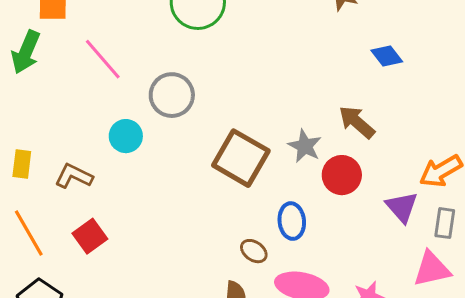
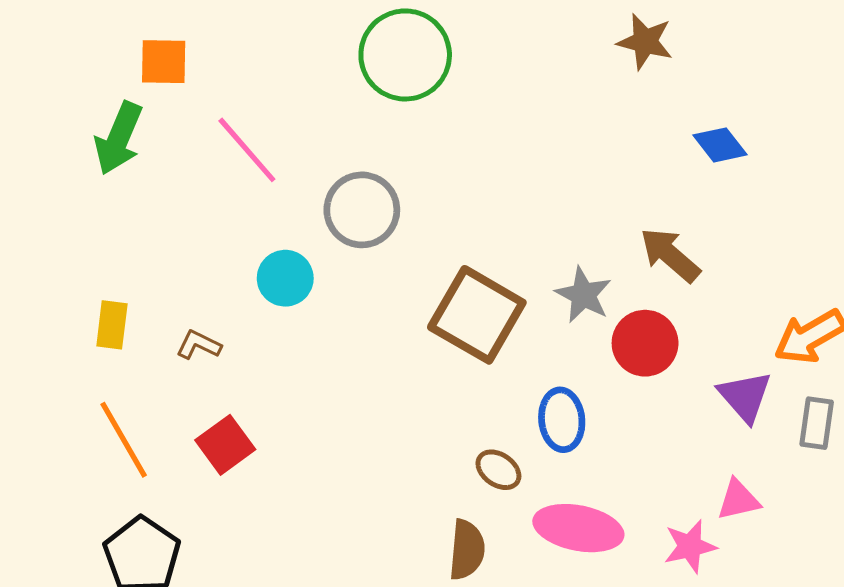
brown L-shape: (74, 176) -> (199, 345), size x0.7
pink triangle: (432, 269) -> (738, 500), moved, size x0.7

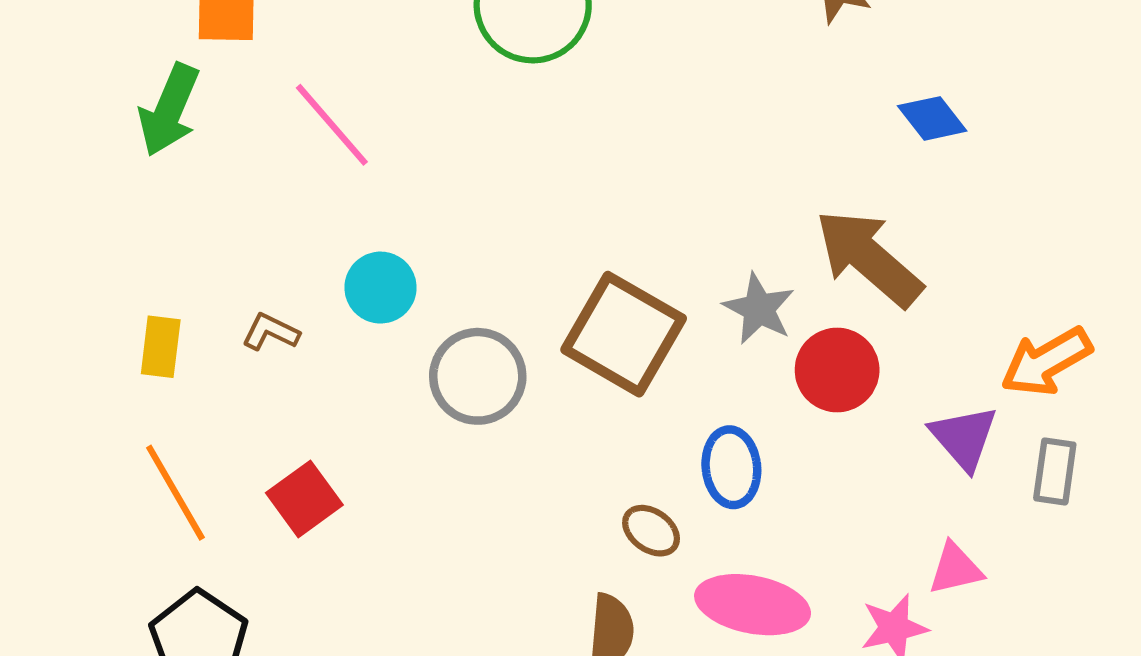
gray circle: (362, 210) -> (478, 376), moved
brown arrow: (670, 255) -> (869, 258), size x1.4
brown L-shape: (199, 345) -> (271, 332), moved

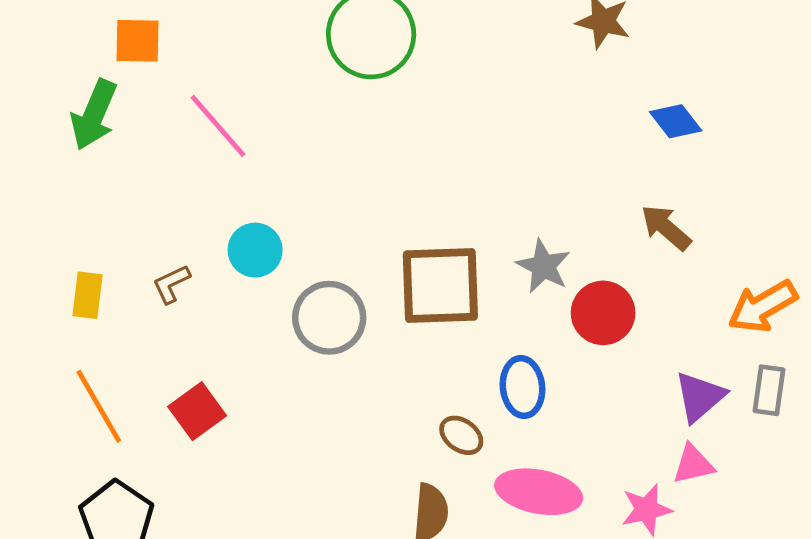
brown arrow: (869, 258) -> (666, 228), moved, size x0.6
brown L-shape: (271, 332) -> (171, 284), turned -51
brown square: (624, 334) -> (440, 286), turned -32
purple triangle: (964, 438) -> (700, 397), moved, turned 30

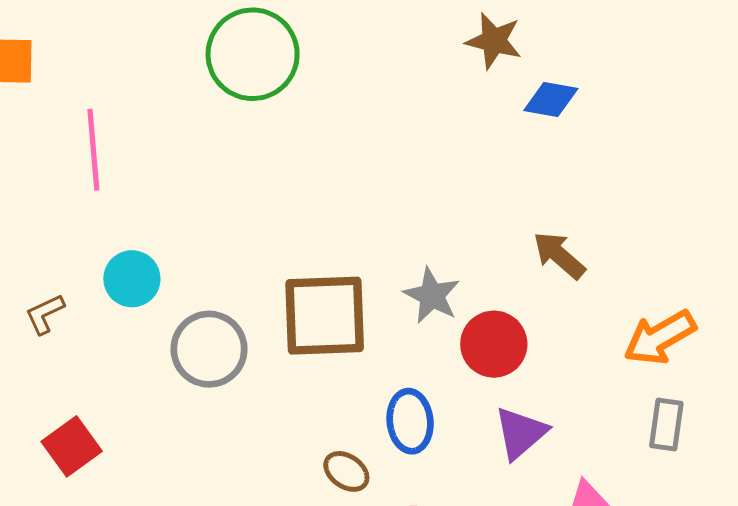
blue diamond: (676, 121) -> (551, 99), moved, turned -42
pink line: (218, 126) -> (93, 150), turned 36
purple triangle: (700, 397) -> (521, 433), moved

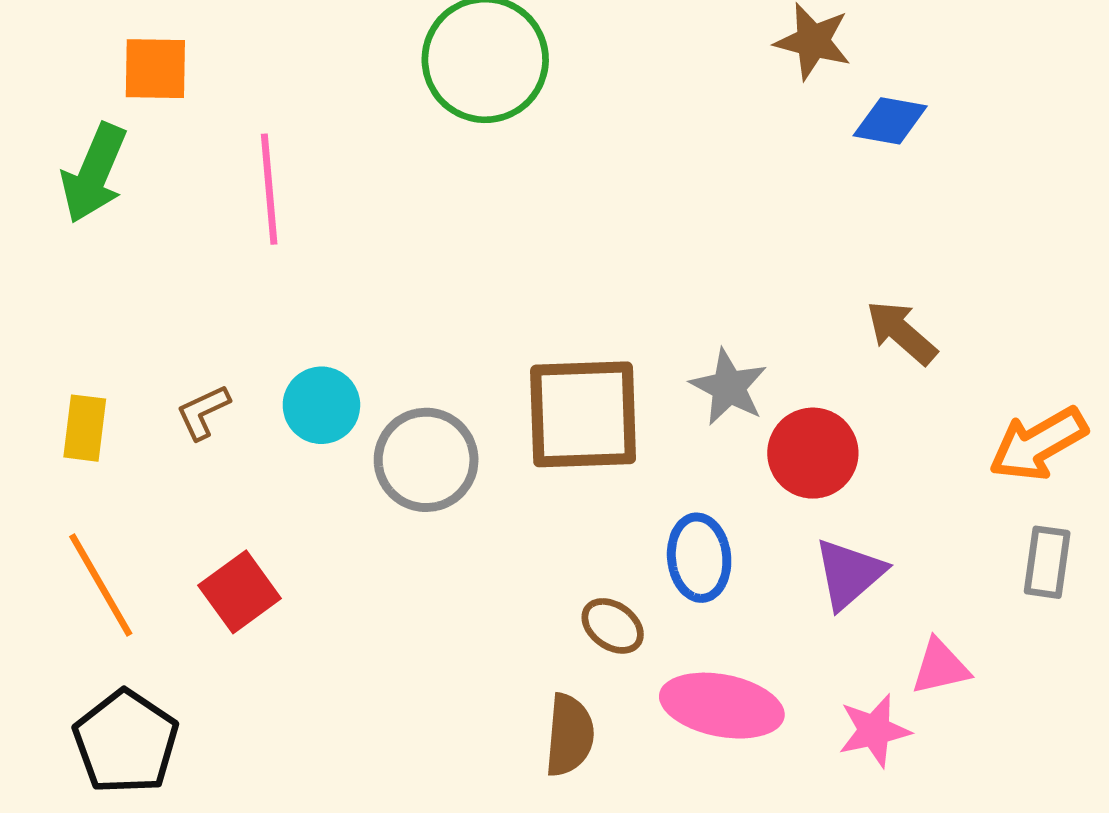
cyan circle: (132, 279) -> (321, 405), moved

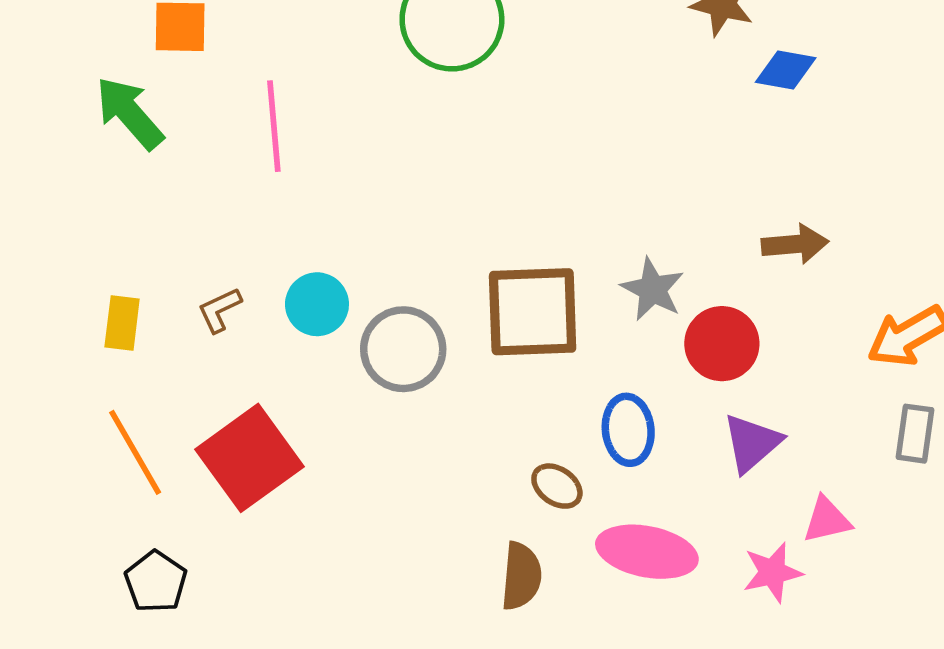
green arrow: (94, 173) -> (130, 113), turned 116
brown arrow: (902, 332) -> (795, 244), turned 134
red square: (240, 592) -> (250, 458), size x1.6
black pentagon: (126, 742) -> (156, 582), size x0.7

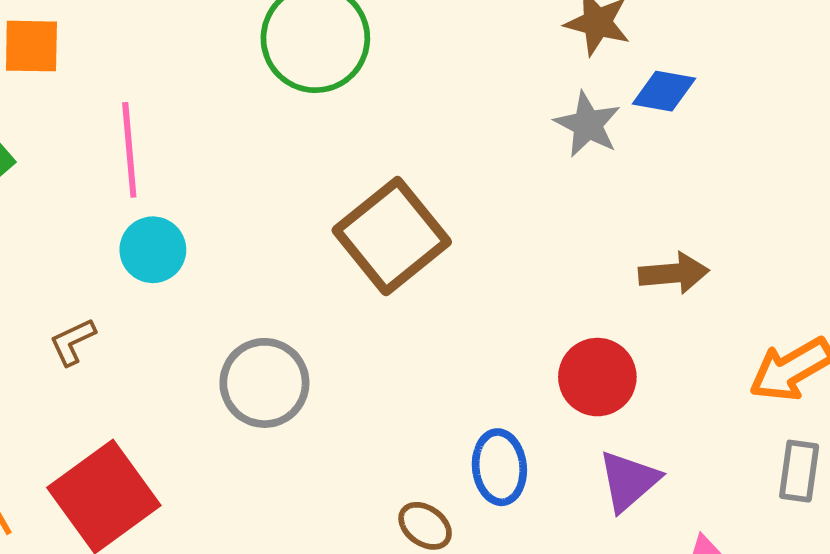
gray star: (653, 289) -> (588, 124), moved
cyan circle: (317, 304) -> (153, 250), moved
brown square: (533, 312) -> (392, 236), moved, turned -37

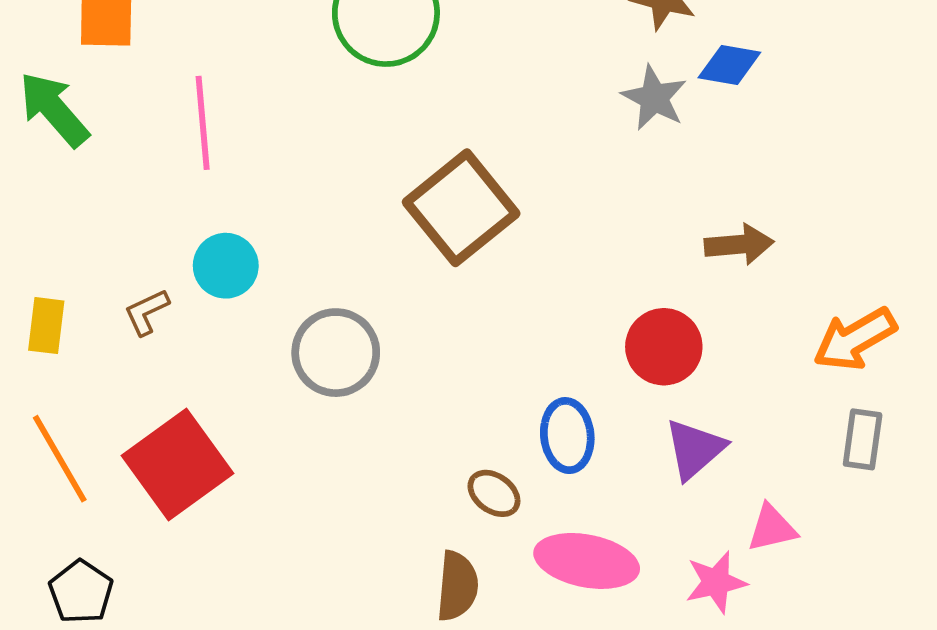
cyan circle: (153, 250) -> (226, 266), moved

